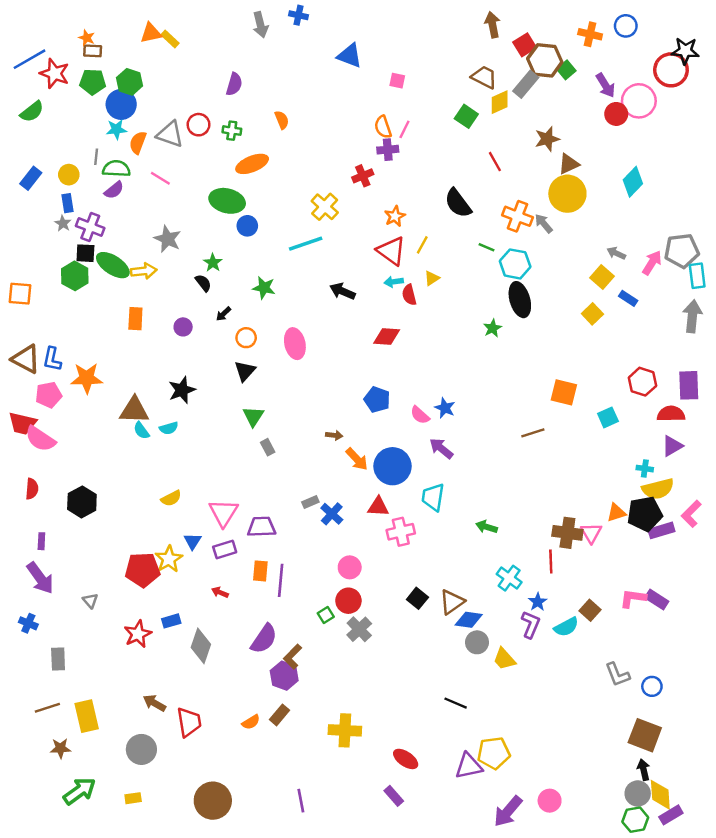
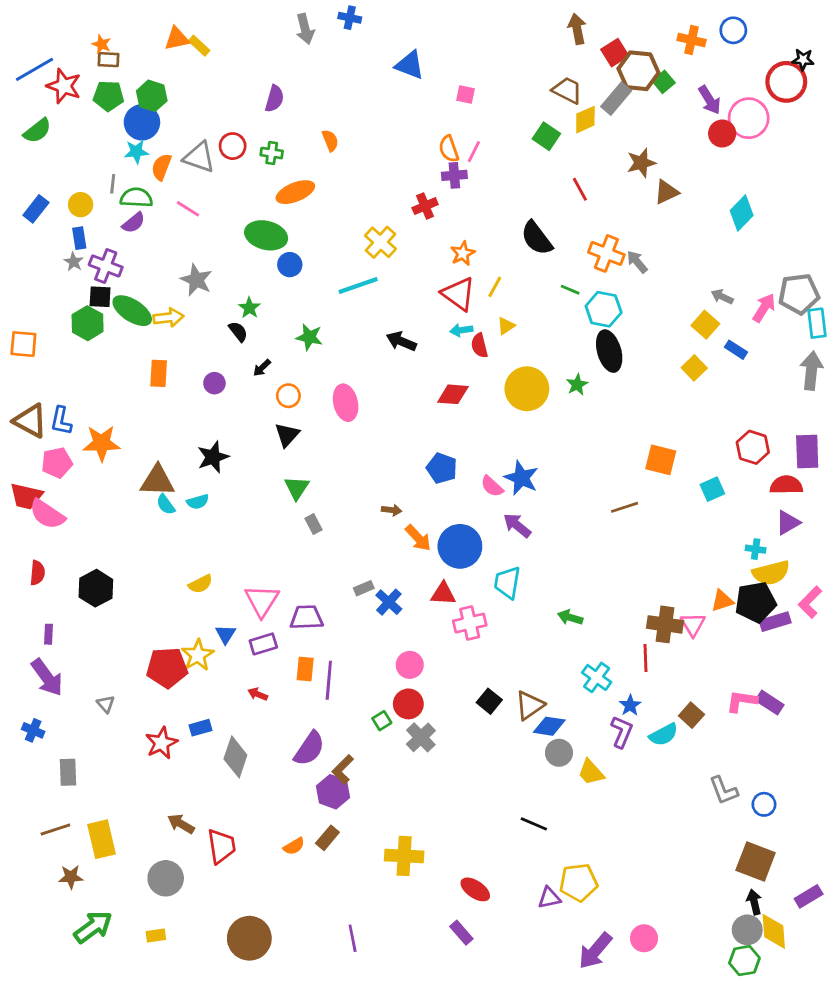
black star: (685, 51) -> (803, 60), size x0.7
yellow circle: (567, 194) -> (527, 389), moved
blue star: (445, 408) -> (521, 478), size x1.4
purple triangle: (469, 766) -> (549, 898), size x0.7
purple rectangle: (671, 815) -> (809, 896), moved

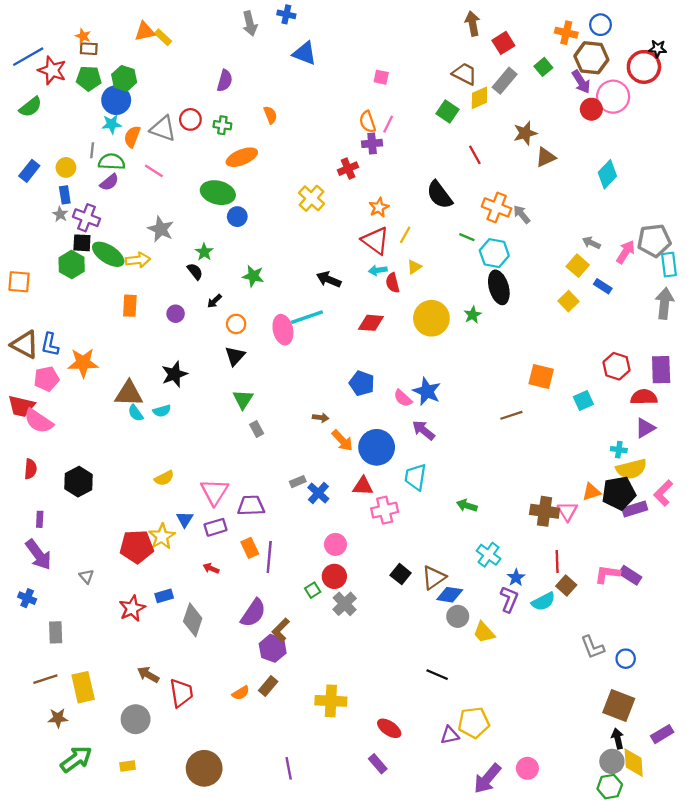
blue triangle: (410, 65) -> (305, 53), moved
brown hexagon: (638, 71) -> (591, 58), moved
cyan line: (358, 286) -> (307, 317), moved
red line: (645, 658) -> (557, 562), moved
orange rectangle: (305, 669) -> (250, 548), turned -30

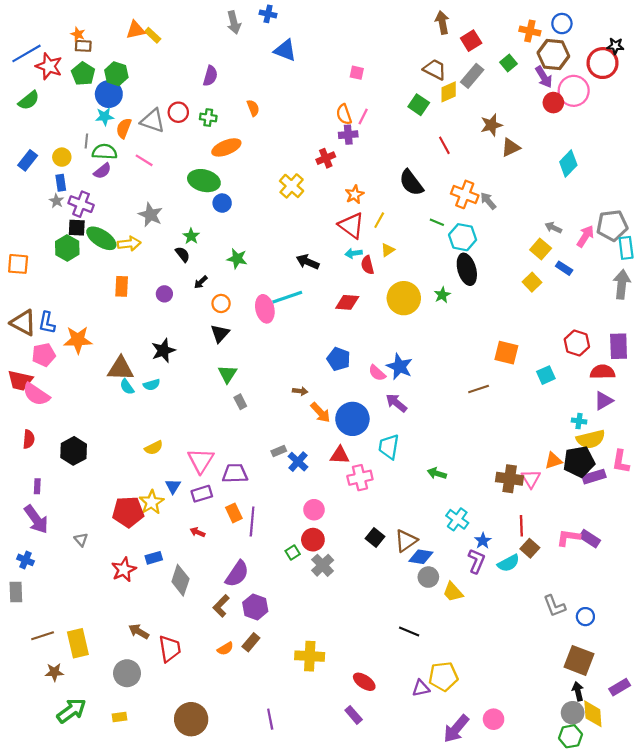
green pentagon: (89, 78) -> (83, 74), turned 30
pink L-shape: (663, 493) -> (621, 462), turned -35
brown L-shape: (281, 630) -> (221, 606), moved
gray rectangle: (56, 632) -> (16, 592), moved

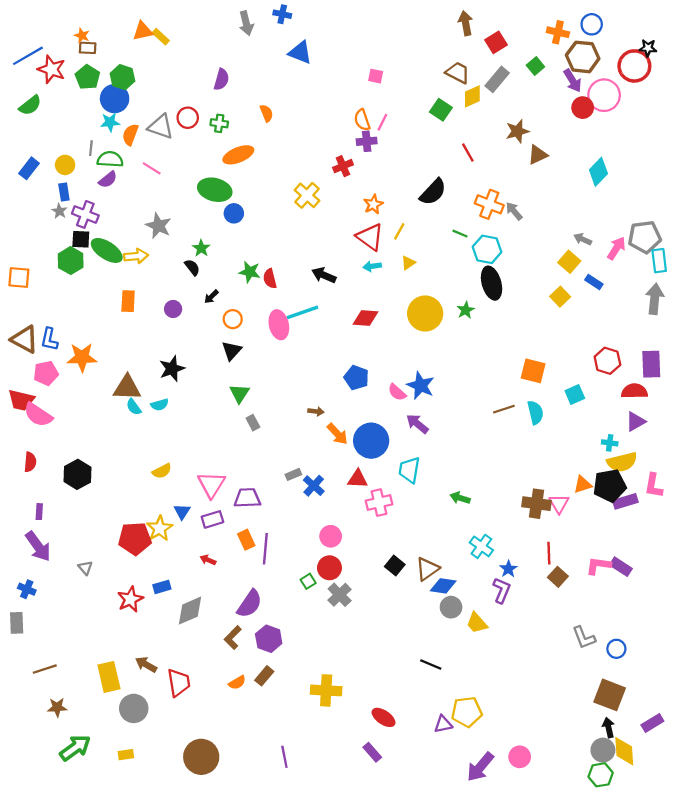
black semicircle: (411, 183) -> (433, 192), turned -100
red semicircle: (367, 265) -> (270, 279), moved
cyan semicircle: (508, 563) -> (535, 413), moved, turned -75
gray diamond: (180, 580) -> (190, 611), turned 48
yellow rectangle: (78, 643) -> (109, 677), moved

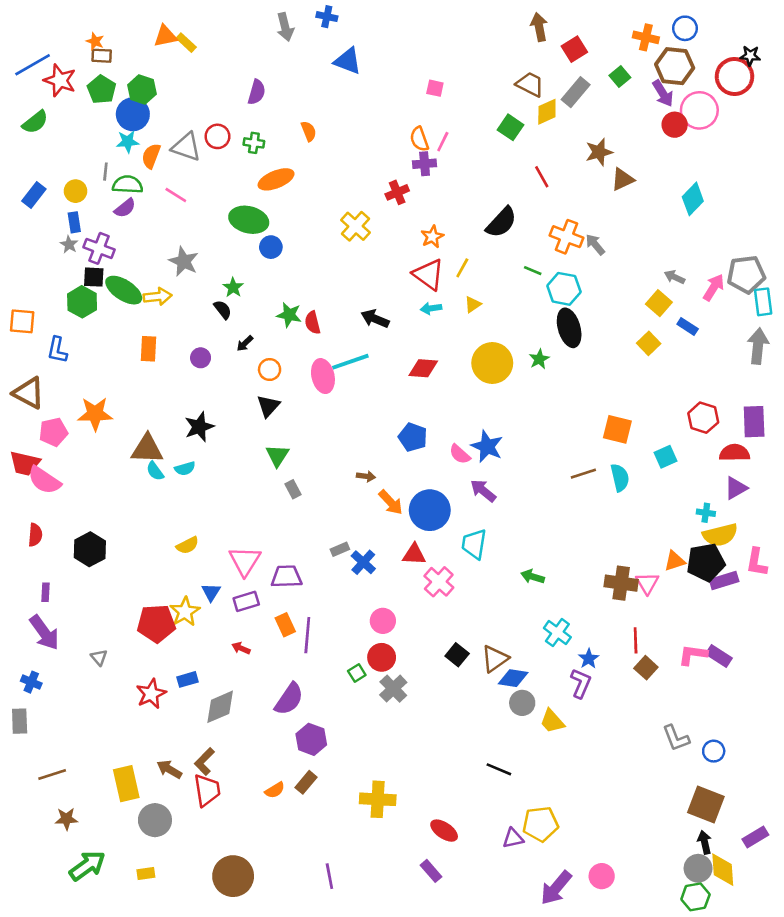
blue L-shape: (49, 339) -> (57, 350), moved
pink cross: (379, 503) -> (439, 582), turned -35
brown L-shape: (233, 638) -> (204, 762), moved

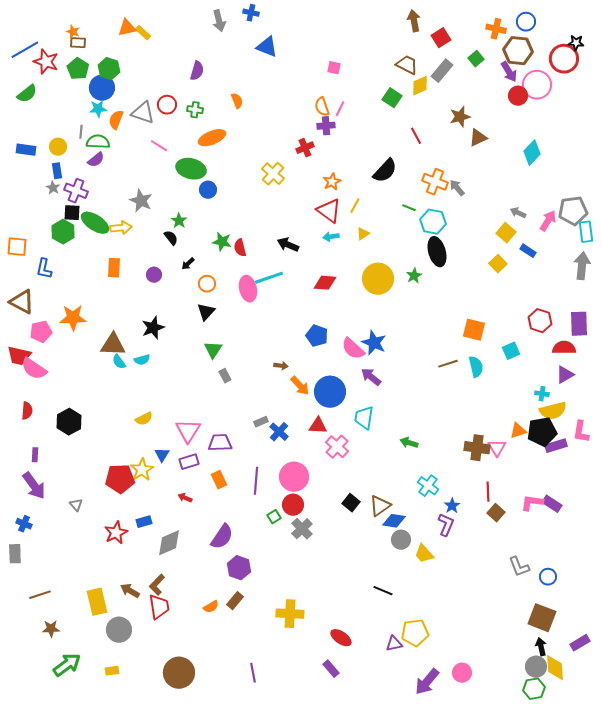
blue rectangle: (34, 195) -> (26, 150), turned 60
pink line: (176, 195) -> (159, 146), moved
pink semicircle: (460, 454) -> (353, 349), size x1.4
pink circle: (383, 621) -> (294, 477), size x1.5
purple line: (307, 635) -> (256, 481), moved

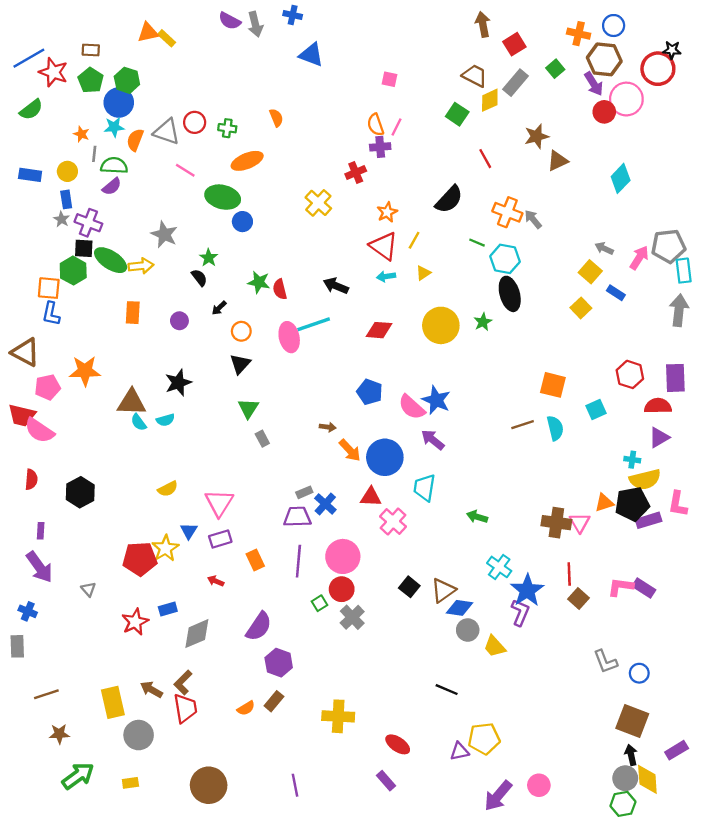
orange star: (73, 32) -> (81, 134), moved
purple semicircle: (197, 71) -> (230, 21), moved, turned 102
orange square: (17, 247) -> (49, 288), moved
purple trapezoid: (220, 443) -> (297, 517), moved
blue star: (452, 506) -> (527, 590), size x1.8

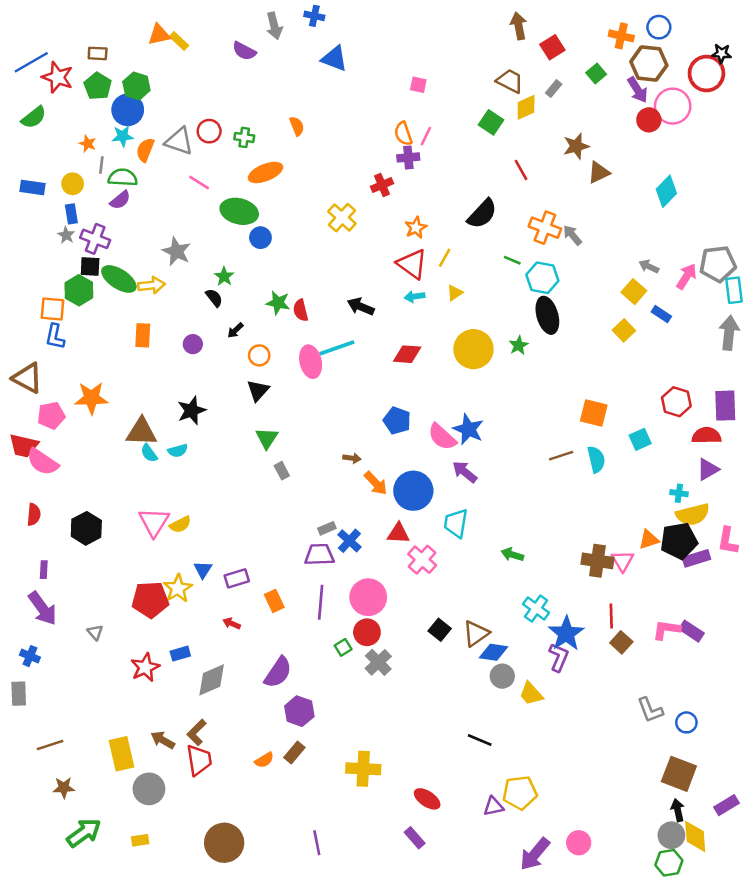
purple semicircle: (230, 21) -> (244, 51), moved
gray rectangle: (516, 83) -> (554, 89), size x0.6
pink triangle: (219, 503) -> (154, 522), moved

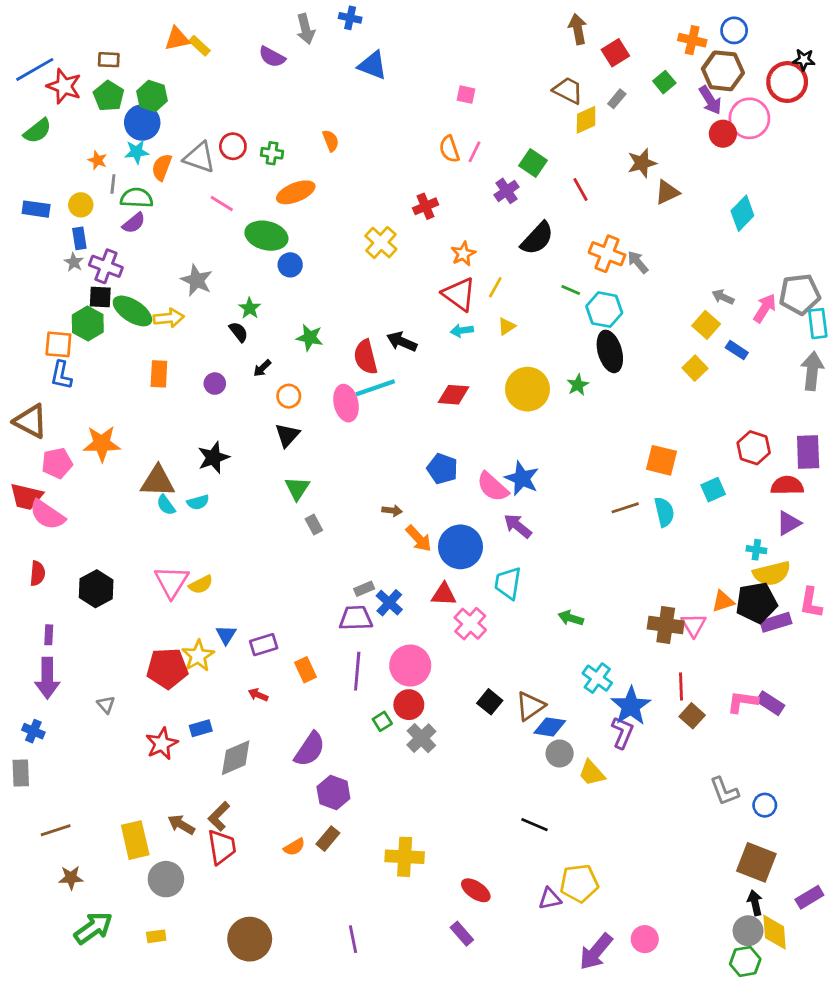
green square: (491, 122) -> (533, 163), moved
purple cross: (408, 157) -> (507, 191), moved, turned -30
red semicircle: (301, 310) -> (366, 357), moved, size x1.4
purple arrow: (42, 608) -> (47, 678), turned 36

